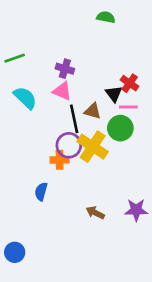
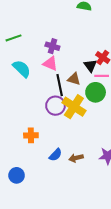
orange cross: (60, 160) -> (31, 135), moved
blue semicircle: (41, 192) -> (56, 155), moved, turned -152
brown arrow: (95, 213) -> (76, 158), turned -40
blue circle: (15, 252) -> (17, 175), moved

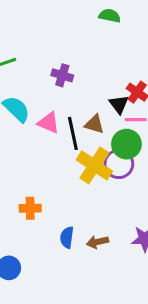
pink triangle: (50, 64) -> (49, 123), moved
purple circle: (56, 106) -> (119, 164), moved
blue semicircle: (56, 155) -> (67, 237), turned 144

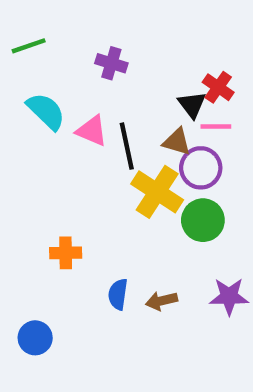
brown triangle: (94, 124) -> (177, 142), moved
green circle: (126, 144) -> (203, 220), moved
purple circle: (119, 164) -> (201, 168), moved

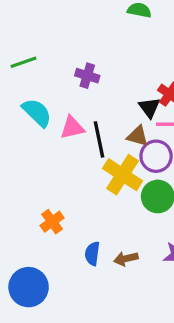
pink triangle: (92, 131) -> (72, 128), turned -36
orange cross: (66, 253) -> (52, 222), turned -35
blue circle: (35, 338) -> (29, 287), size x1.5

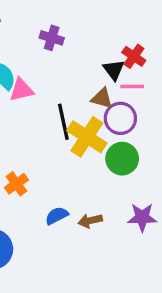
pink triangle: (72, 128) -> (21, 90), moved
black line: (99, 139) -> (63, 122), moved
blue semicircle: (92, 254) -> (57, 216), turned 55

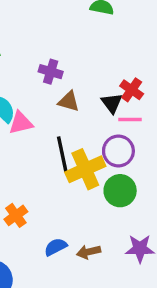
brown triangle: (102, 98) -> (69, 101), moved
yellow cross: (87, 137) -> (85, 169), turned 33

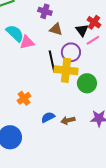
pink line: (130, 120) -> (93, 40), turned -32
purple circle: (118, 151) -> (71, 52), moved
yellow cross: (85, 169) -> (66, 70), turned 30

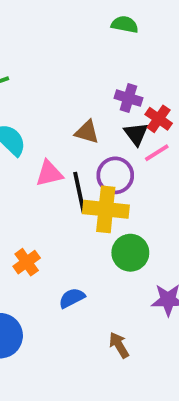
purple cross: (45, 11) -> (128, 98), moved
pink triangle: (27, 42) -> (49, 173), moved
green circle: (87, 83) -> (130, 253), moved
brown arrow: (68, 120) -> (119, 345), moved, turned 72

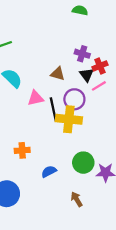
red cross: (159, 119) -> (100, 66), turned 32
green circle: (130, 253) -> (83, 163), moved
orange cross: (27, 262) -> (22, 150), turned 32

